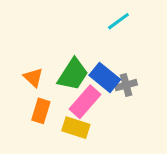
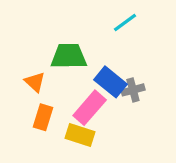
green trapezoid: (73, 74) -> (69, 56), moved, turned -124

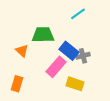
orange rectangle: (43, 117) -> (17, 84), moved
yellow rectangle: (80, 135) -> (75, 84), moved

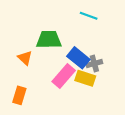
cyan line: (78, 14) -> (89, 16), turned 56
yellow rectangle: (75, 84) -> (85, 78), moved

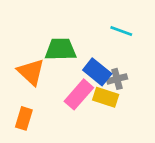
cyan line: (89, 16) -> (121, 31), moved
orange triangle: (25, 58) -> (31, 72), size x1.5

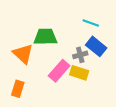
blue rectangle: (97, 72) -> (96, 46), moved
gray cross: (117, 79) -> (80, 55), moved

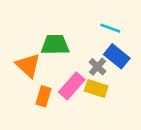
gray cross: (80, 55) -> (97, 67), turned -32
orange rectangle: (18, 89) -> (44, 96), moved

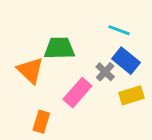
yellow rectangle: (96, 88) -> (131, 95), moved, turned -35
orange rectangle: (44, 96) -> (41, 122), moved

